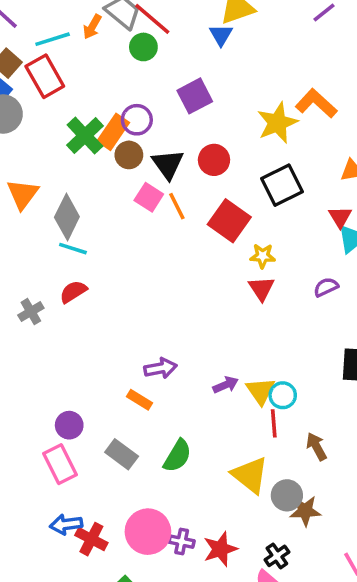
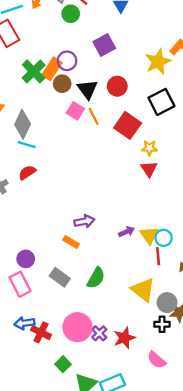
purple cross: (182, 542) -> (99, 333), turned 35
black cross: (277, 556) -> (162, 324), moved, turned 35

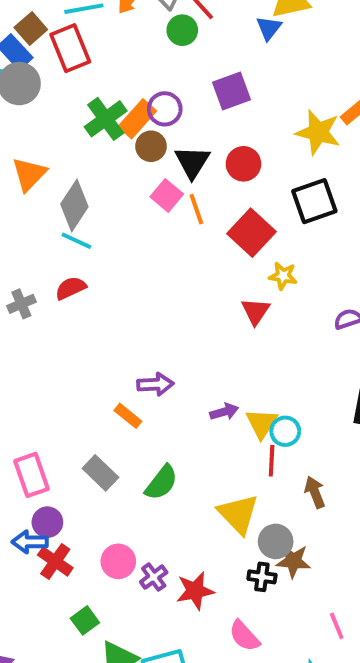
yellow star: (158, 62) -> (318, 132), turned 30
red triangle: (149, 169) -> (256, 311), moved
purple circle: (26, 259) -> (47, 522), moved
pink circle: (77, 327) -> (118, 561), size x0.7

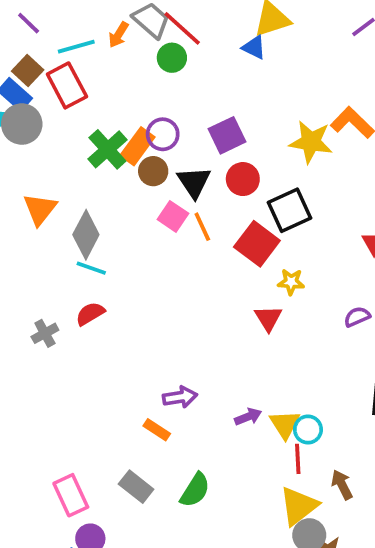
blue triangle: (269, 28) -> (254, 47), turned -36
purple square: (232, 91) -> (227, 135), moved
black square: (314, 201) -> (289, 210), moved
yellow triangle: (238, 514) -> (299, 506), moved, turned 42

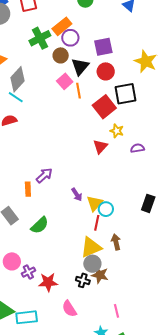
orange rectangle: (137, 146) -> (62, 26), moved
purple semicircle: (357, 317) -> (137, 148), moved
purple arrow: (180, 397) -> (44, 175), turned -48
purple arrow: (248, 417) -> (77, 195), turned 64
orange rectangle: (157, 430) -> (28, 189), turned 40

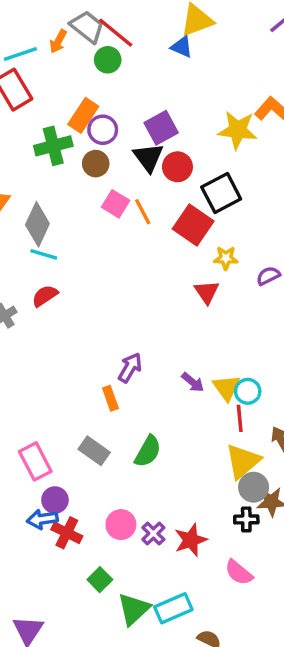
green cross: (40, 38) -> (53, 146), turned 30
black triangle: (80, 67) -> (148, 157), moved

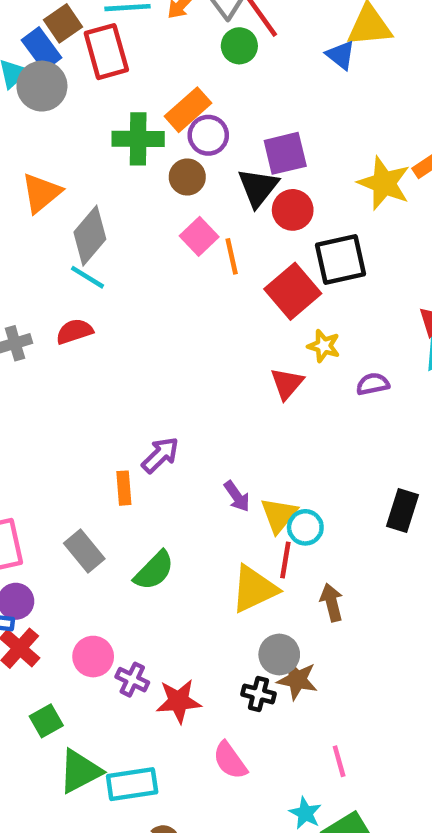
yellow triangle: (243, 461) -> (254, 589), moved
purple cross: (153, 533) -> (132, 680), turned -35

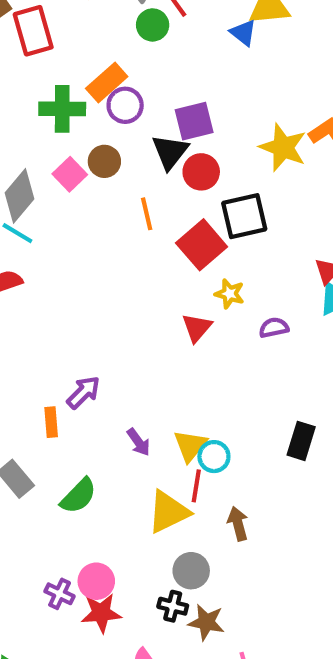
brown circle: (187, 177) -> (104, 161), moved
pink square: (199, 236) -> (70, 174), moved
purple arrow: (237, 496) -> (138, 442), moved
pink circle: (93, 657) -> (96, 581), moved
brown star: (297, 680) -> (206, 622), moved

